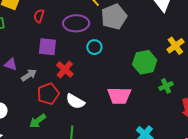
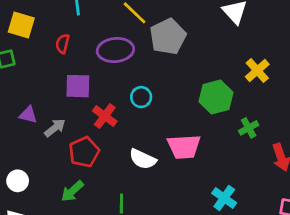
cyan circle: (94, 47) -> (141, 97), moved
white semicircle: (75, 101) -> (143, 159), moved

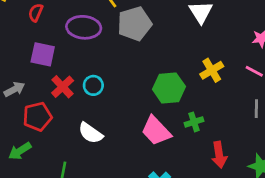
cyan circle: (141, 97) -> (93, 85), moved
pink trapezoid: (184, 147) -> (156, 131), moved, turned 40

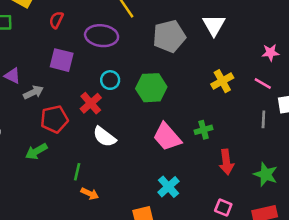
gray pentagon: (135, 24) -> (169, 36), moved
cyan circle: (93, 85) -> (110, 80), moved
red cross: (63, 87) -> (91, 103), moved
green hexagon: (169, 88) -> (151, 88), moved

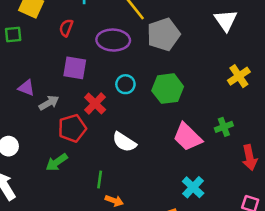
gray pentagon: (169, 36) -> (163, 34), moved
red cross: (91, 103) -> (95, 103), moved

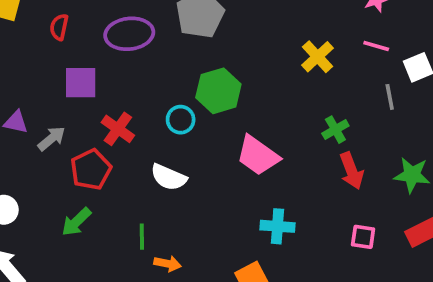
cyan circle: (125, 84) -> (181, 120), moved
green cross: (224, 127) -> (335, 130), moved
cyan cross: (193, 187) -> (277, 226), turned -30

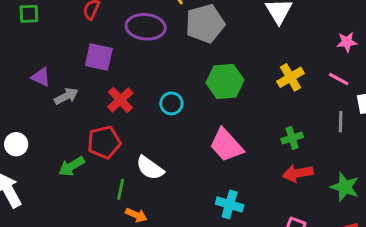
green hexagon: (218, 91) -> (225, 81), moved
red pentagon: (91, 170) -> (104, 142), moved
red arrow: (352, 171) -> (298, 173), turned 88
white semicircle: (169, 177) -> (150, 168), moved

